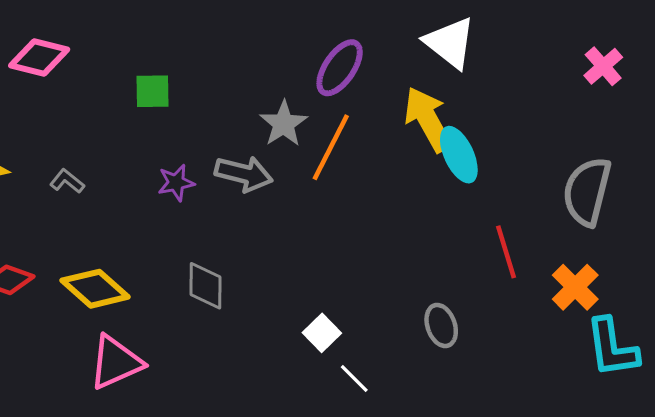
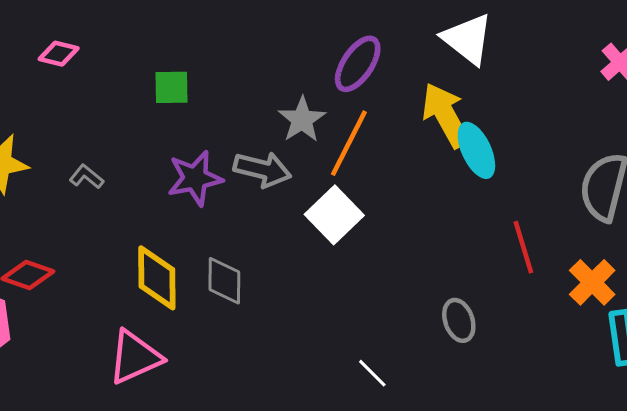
pink diamond: (39, 57) -> (59, 54), size x0.7
purple star: (176, 183) -> (195, 178), size x1.5
yellow diamond: (95, 289) -> (157, 278), moved, turned 48
white square: (322, 333) -> (334, 215), moved, size x1.5

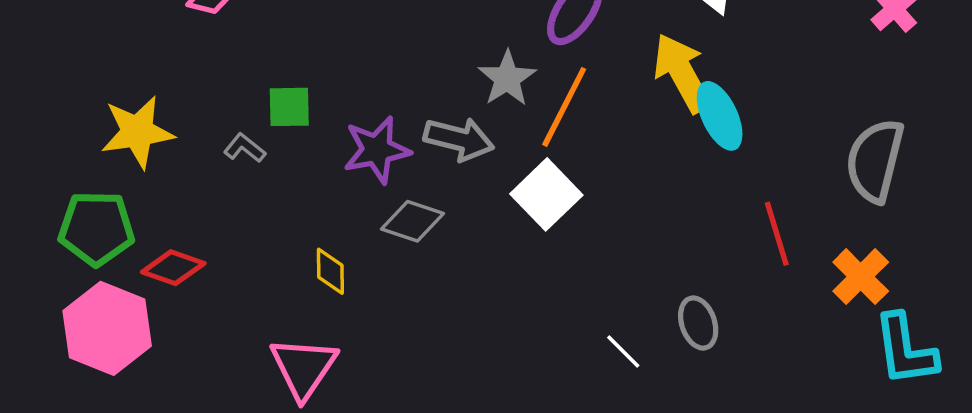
green square: (172, 87) -> (289, 107), moved
yellow diamond: (157, 278) -> (330, 271), size x0.6
gray diamond: (224, 281) -> (412, 221), moved, turned -72
pink triangle: (135, 357) -> (304, 368), turned -32
white line: (372, 373) -> (623, 352), moved

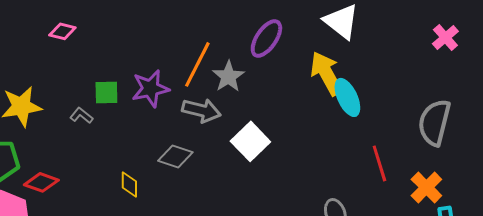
orange line: (564, 107) -> (197, 64), moved
purple star: (377, 150) -> (150, 88), moved

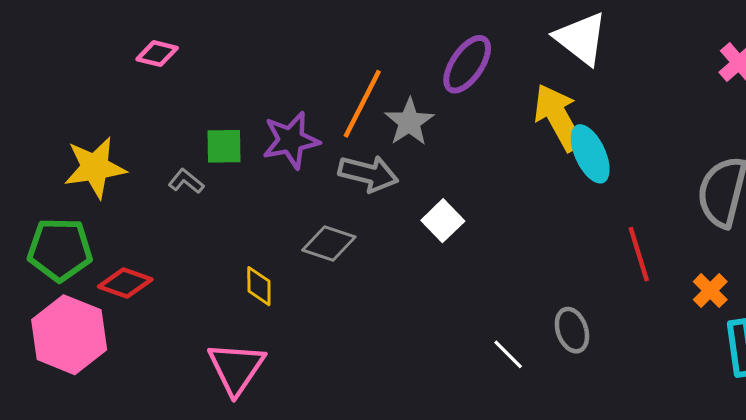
white square: (250, 141) -> (443, 221), size x0.7
orange cross: (426, 187) -> (710, 291), size x0.7

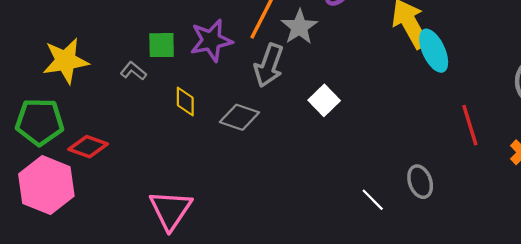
gray arrow: (368, 174) -> (269, 65), turned 96
yellow diamond: (259, 286) -> (185, 101), moved

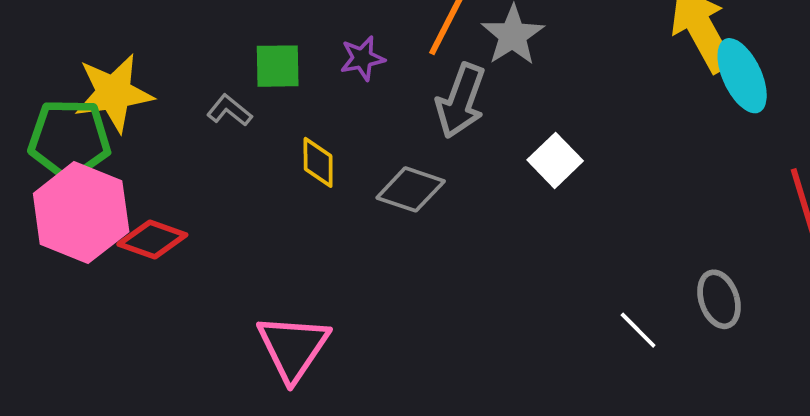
purple star: (211, 41) -> (362, 58), size x0.6
green pentagon: (40, 122) -> (69, 139), moved
pink hexagon: (46, 185) -> (81, 213), moved

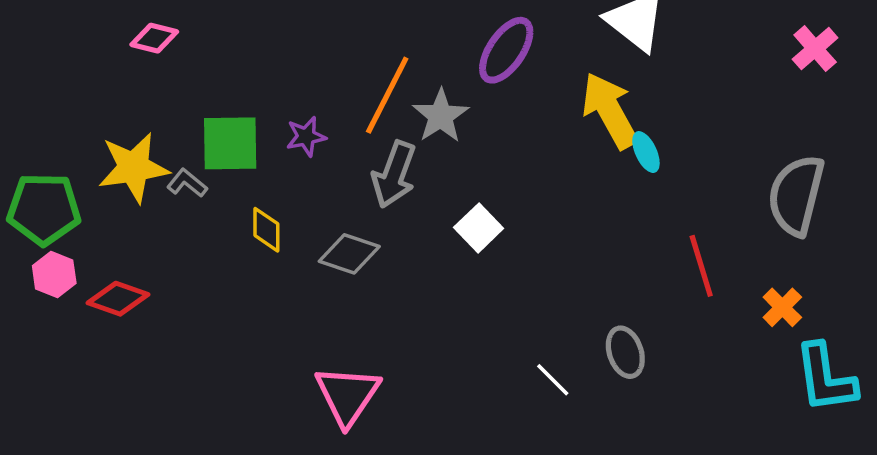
green square: (278, 66) -> (230, 143), size x1.4
cyan ellipse: (742, 76) -> (646, 152), size x0.6
yellow star: (114, 93) -> (134, 168), moved
pink hexagon: (81, 213) -> (54, 275), size x0.5
pink triangle: (293, 347) -> (347, 395), moved

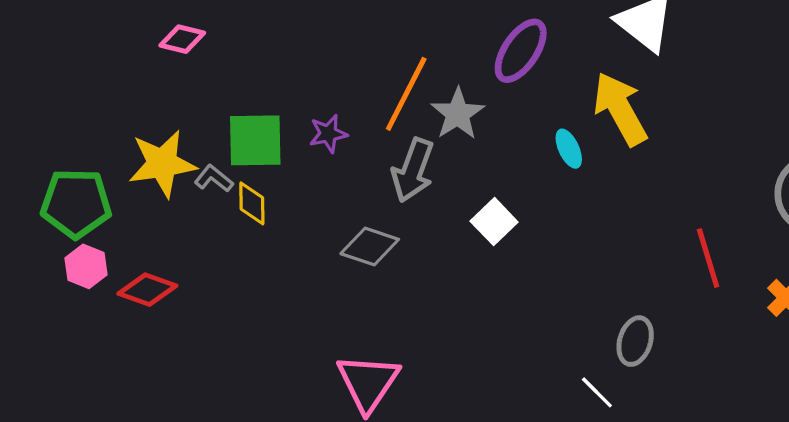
cyan ellipse: (646, 152) -> (569, 149), moved
yellow diamond: (266, 230) -> (252, 203), moved
gray ellipse: (625, 352) -> (635, 341), turned 36
white line: (553, 380) -> (597, 392), moved

